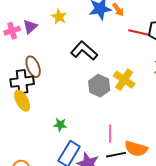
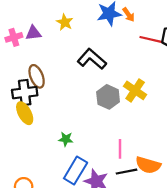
purple triangle: (30, 27) -> (33, 33), turned 35

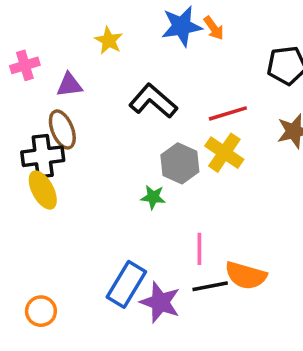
purple triangle: (33, 33) -> (69, 85), moved
red line: (151, 40) -> (228, 113), moved, turned -30
green star: (66, 139) -> (153, 197), moved

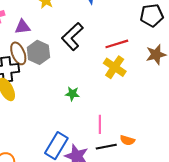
black L-shape: (153, 101) -> (72, 36), turned -84
gray hexagon: (180, 163) -> (38, 52), moved
orange semicircle: (246, 275) -> (127, 140), size x0.6

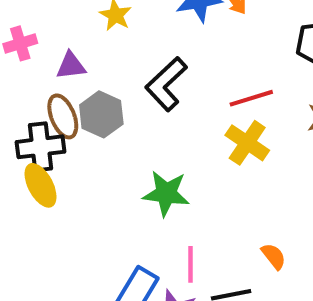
green star: (72, 94) -> (166, 193), size x1.6
pink line: (100, 124) -> (190, 264), moved
orange semicircle: (127, 140) -> (274, 256), moved, turned -144

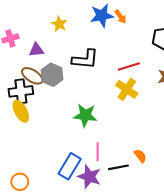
black L-shape: (166, 84) -> (85, 59), turned -132
brown ellipse: (63, 116) -> (32, 76), turned -35
orange semicircle: (274, 256) -> (140, 156), moved

